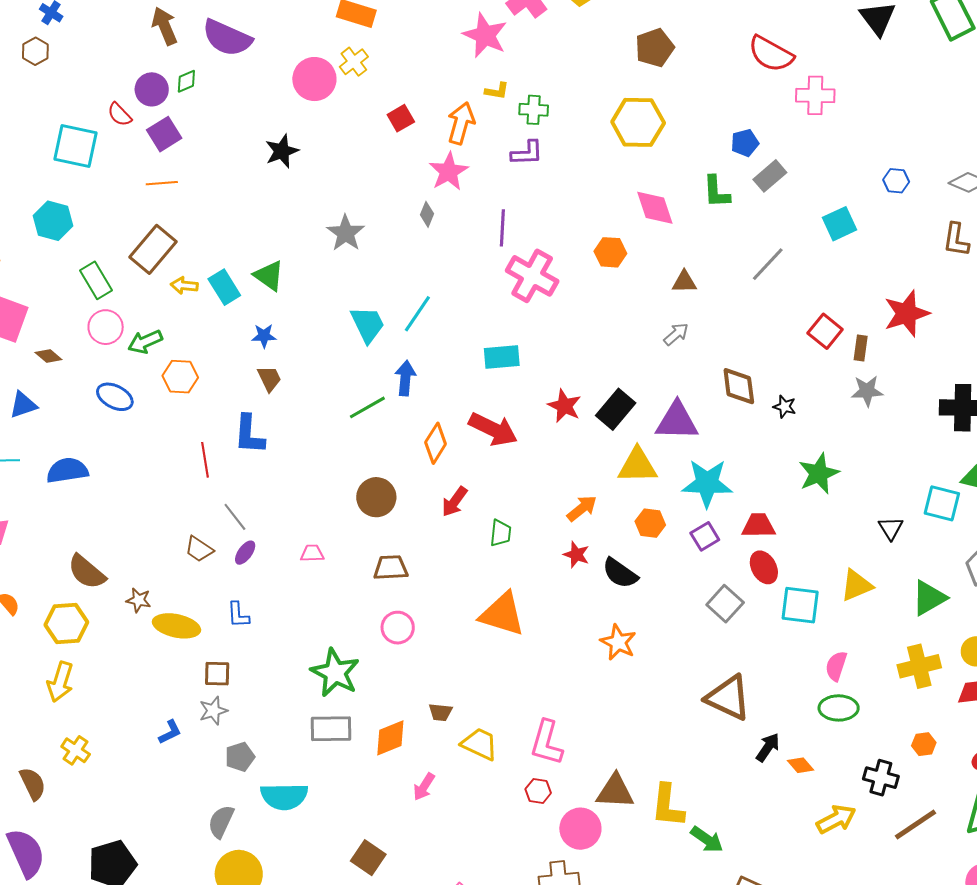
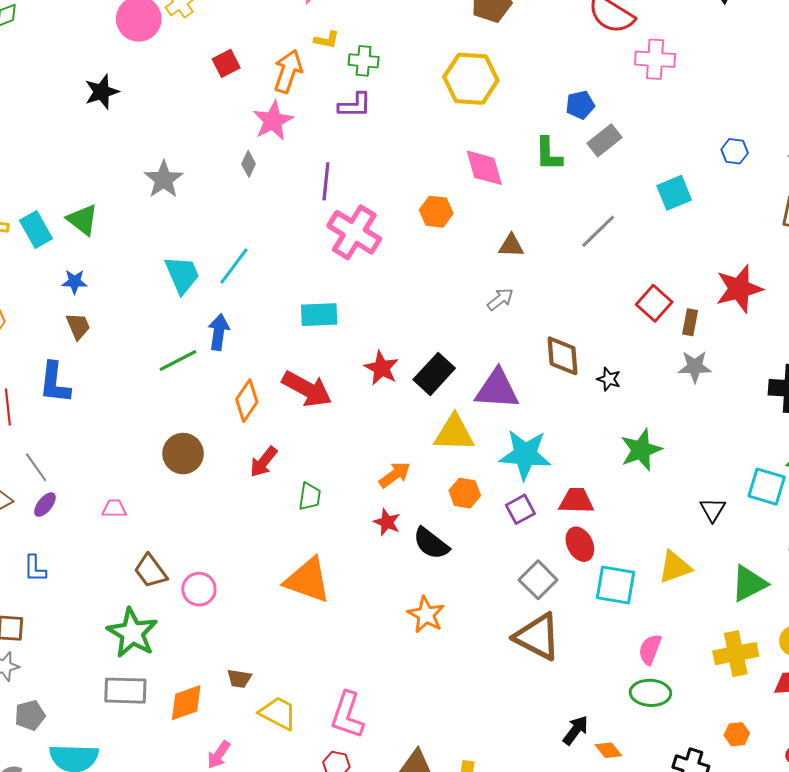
brown trapezoid: (391, 568) -> (151, 571), moved, turned -126
brown triangle: (728, 698) -> (537, 637), moved

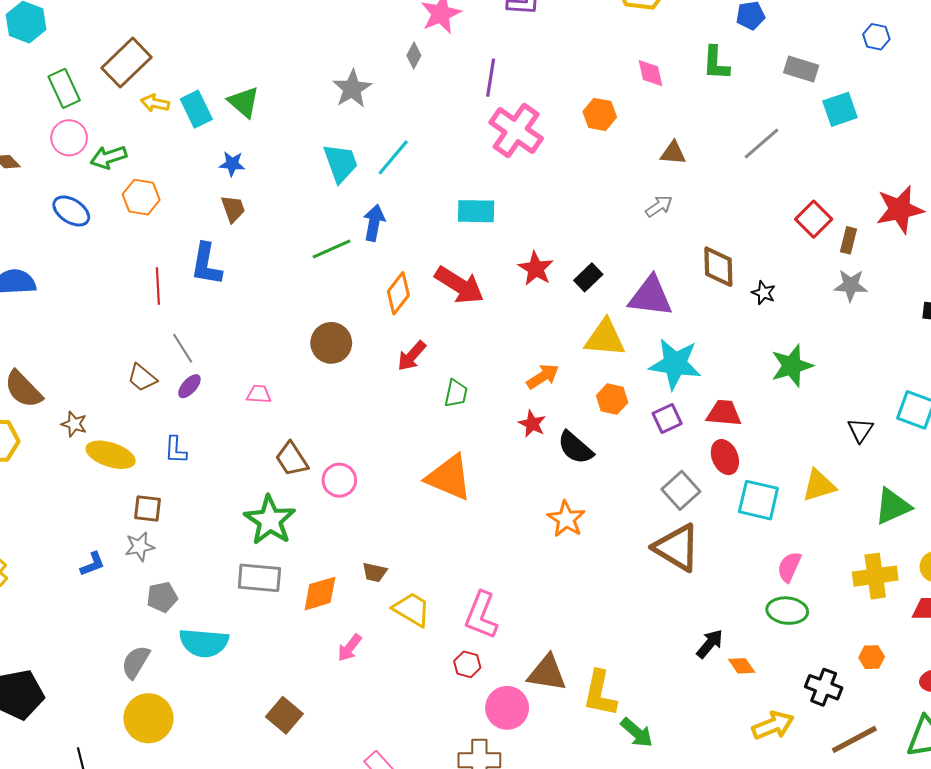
gray rectangle: (604, 140) -> (801, 69), moved, turned 52
blue hexagon: (735, 151) -> (876, 37), moved
pink diamond: (484, 168) -> (651, 73), size x0.7
gray star: (164, 179) -> (352, 89), moved
black rectangle: (434, 374) -> (588, 277), size x0.7

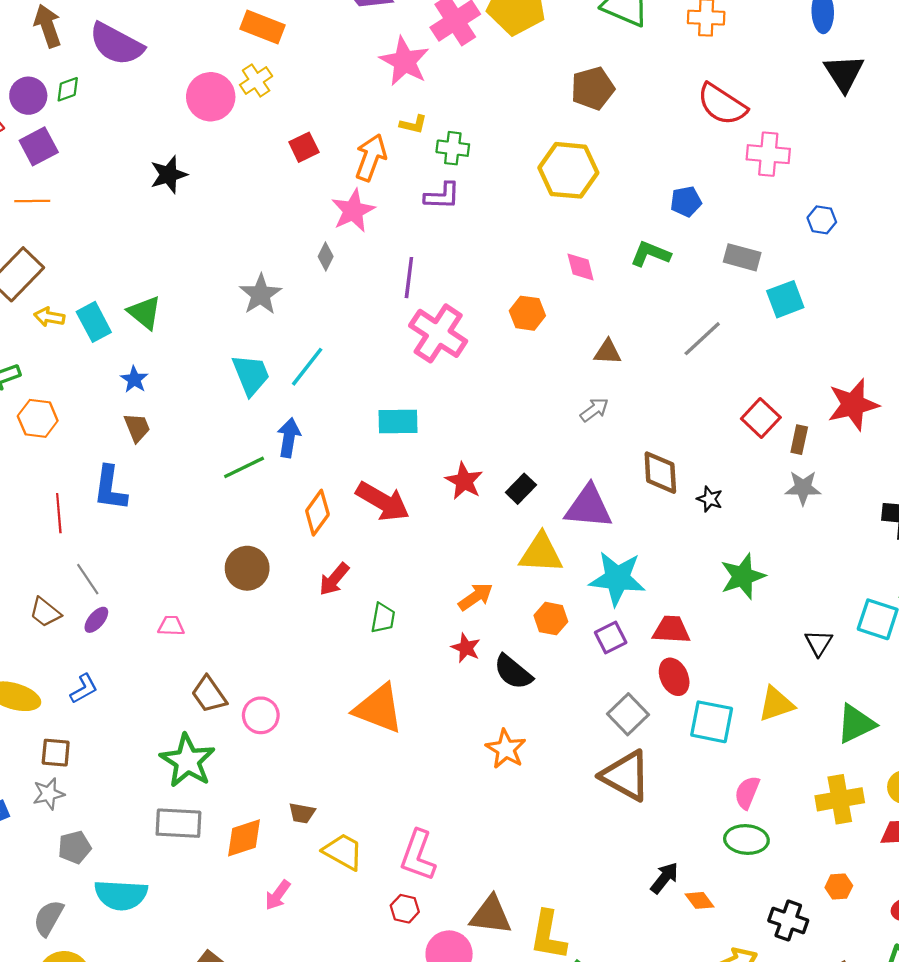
green L-shape: (716, 63) -> (650, 254), turned 111
blue star: (232, 164) -> (134, 379), turned 30
blue L-shape: (176, 450) -> (84, 689), turned -120

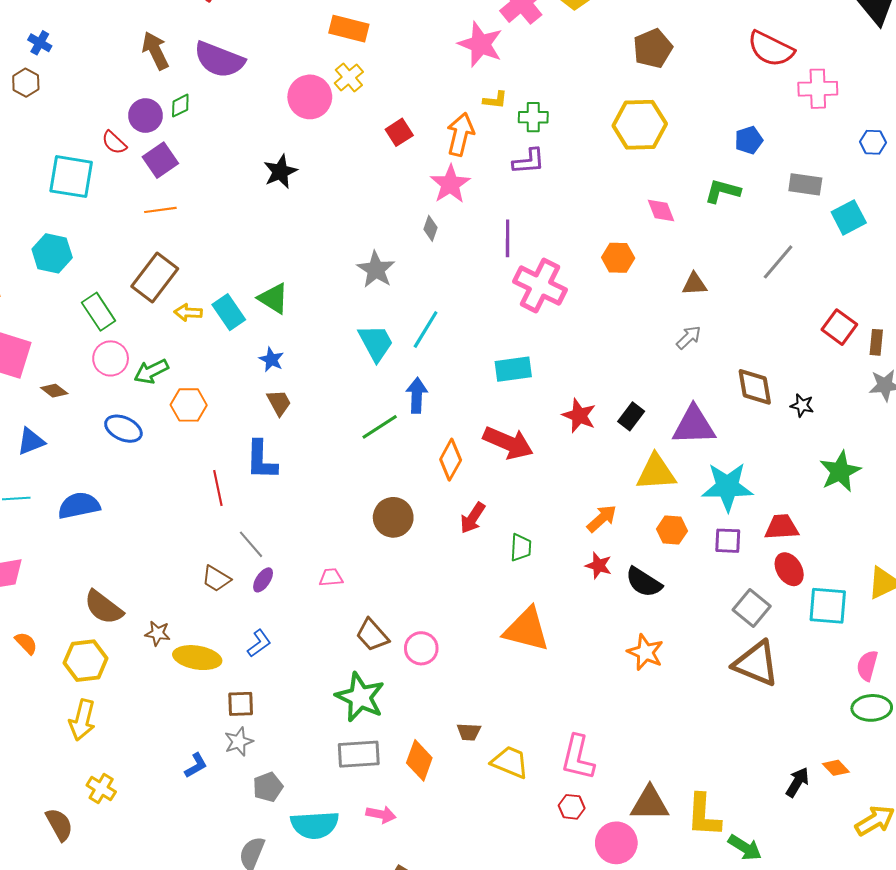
purple square: (611, 638) -> (728, 541), turned 36
orange diamond: (244, 838) -> (419, 760), turned -45
black arrow: (664, 878) -> (797, 782), moved
pink arrow: (278, 895) -> (381, 814), moved, turned -108

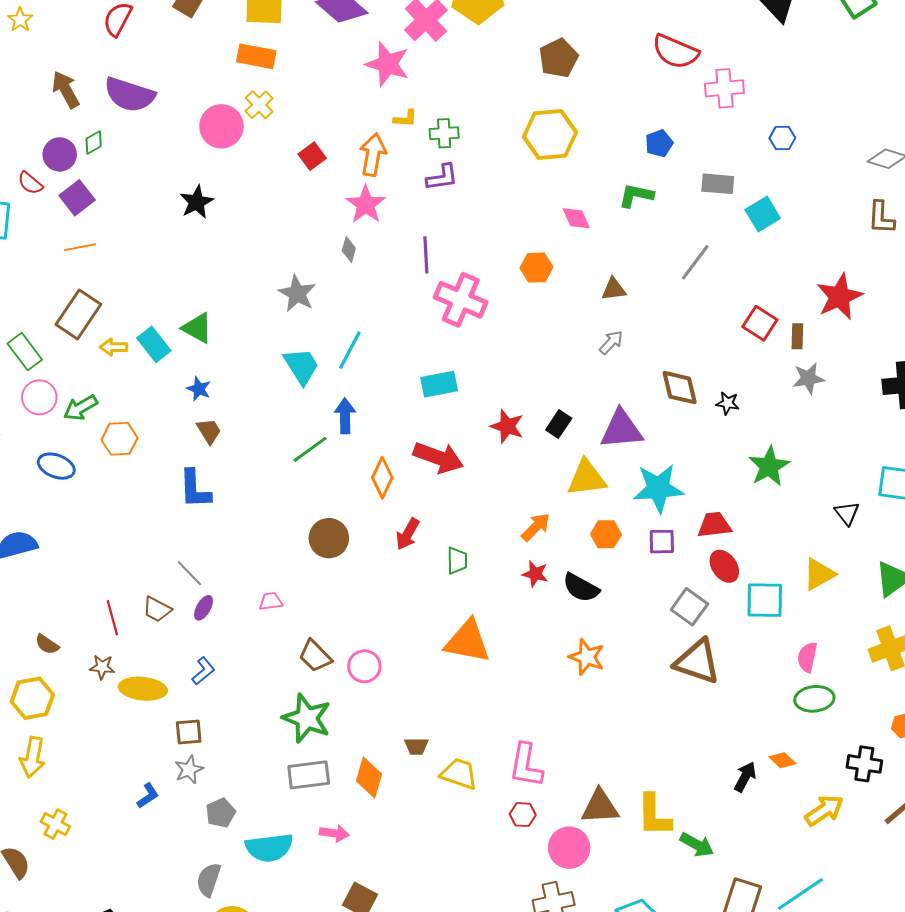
red line: (218, 488) -> (112, 618), moved
brown semicircle: (104, 607) -> (47, 644), size x0.6

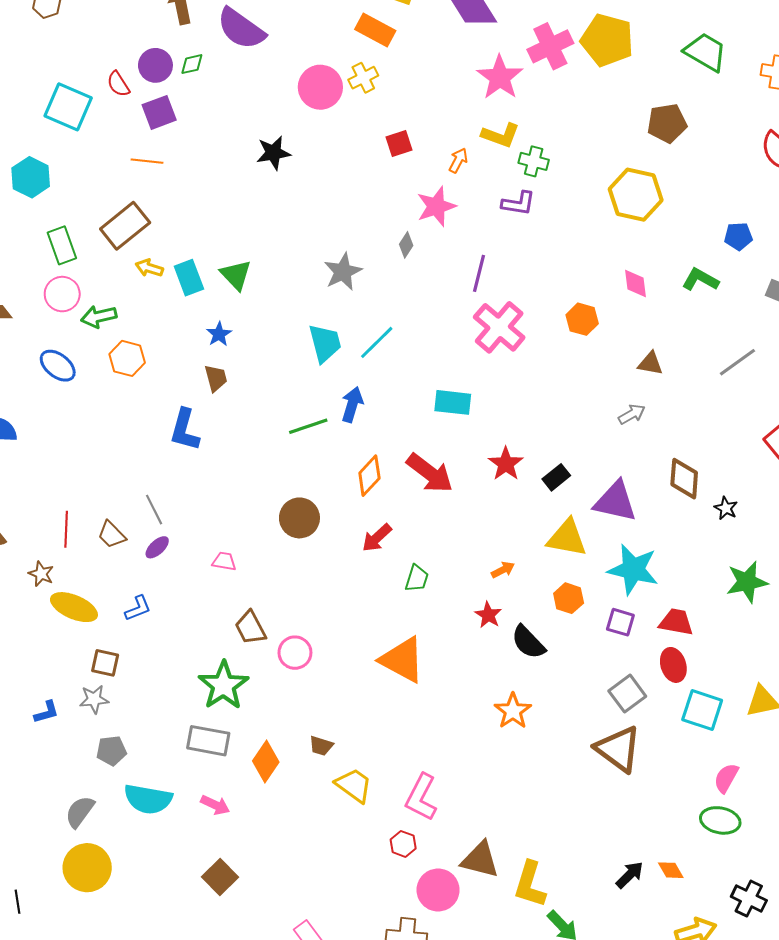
yellow L-shape: (405, 118) -> (501, 135), size x1.5
orange arrow: (373, 155) -> (458, 160), size x0.6
orange arrow: (536, 527) -> (503, 570), size x0.7

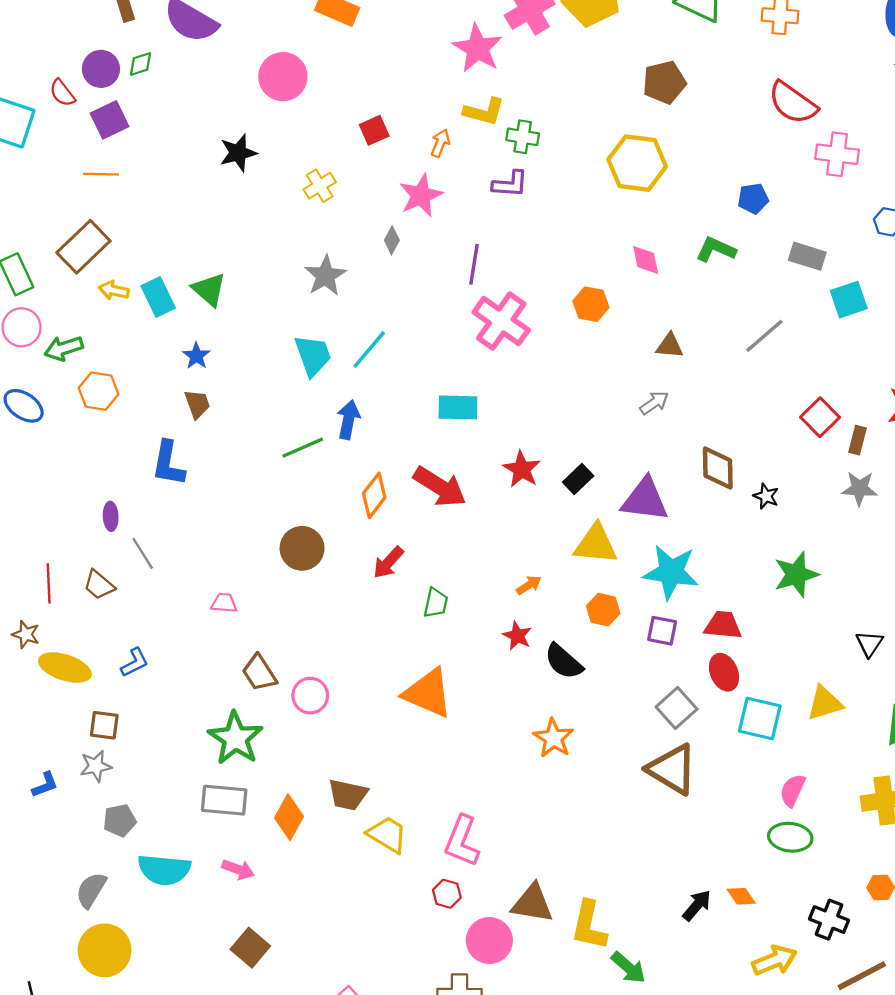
yellow cross: (363, 78) -> (320, 186), moved
purple ellipse: (157, 547) -> (111, 516), moved, turned -45
brown trapezoid: (321, 746) -> (348, 795), size x1.5

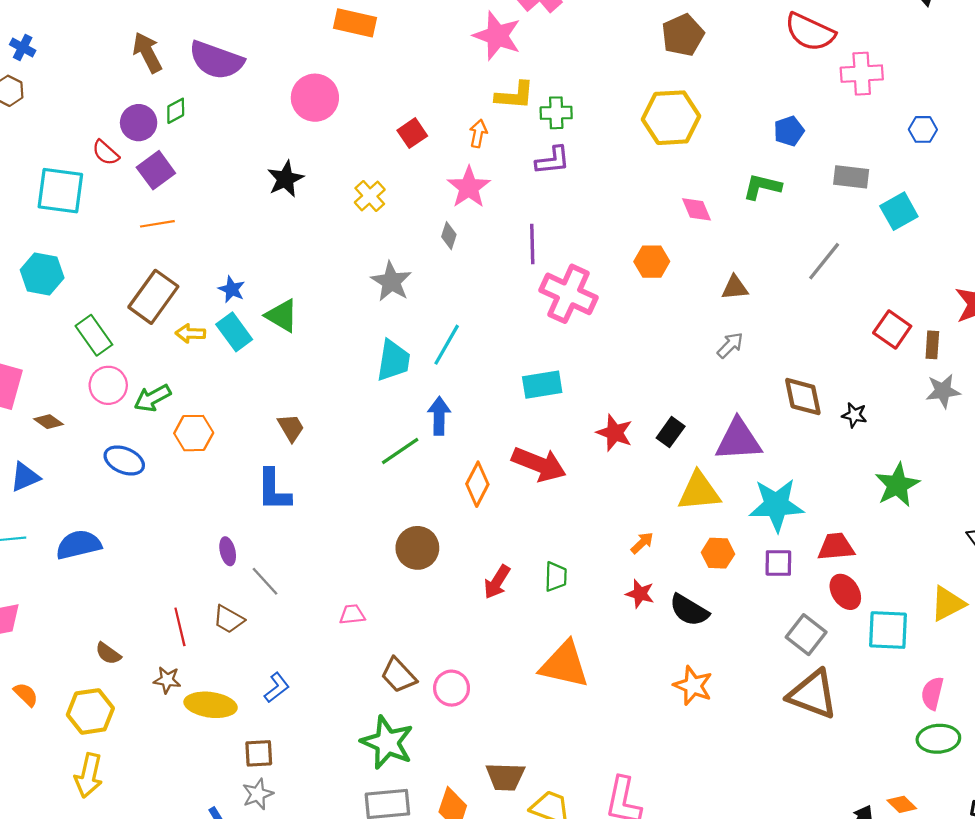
cyan trapezoid: (313, 355) -> (393, 360), turned 39
blue star: (196, 356) -> (232, 289), moved
red arrow: (388, 562) -> (497, 582), moved

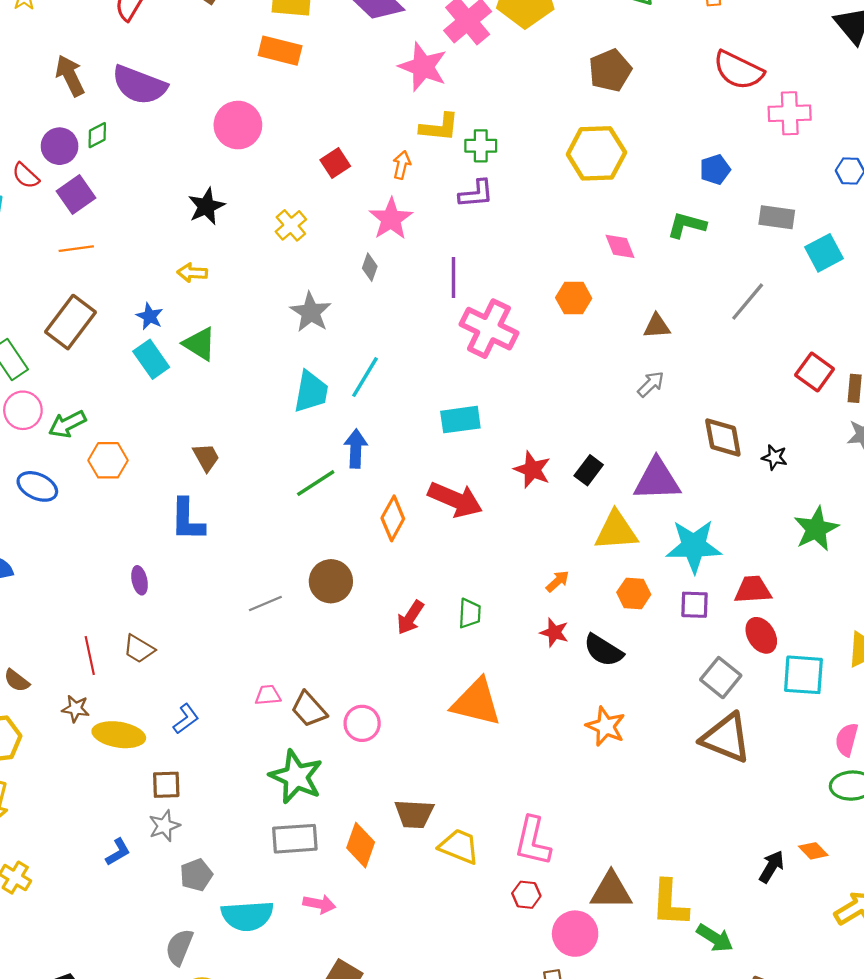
yellow arrow: (190, 333) -> (192, 273), moved
gray line: (265, 581) -> (265, 604), moved, turned -72
pink trapezoid: (352, 614) -> (268, 695), moved

